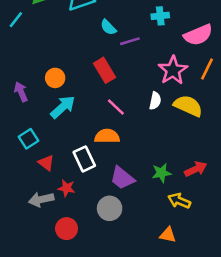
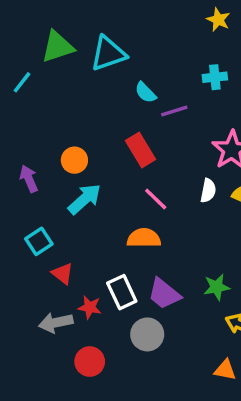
white rectangle: (84, 159) -> (122, 292), moved

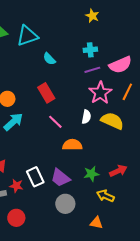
purple line: (174, 111) -> (92, 70), moved
orange semicircle: (144, 238) -> (72, 145), moved
gray circle: (147, 334) -> (65, 204), moved

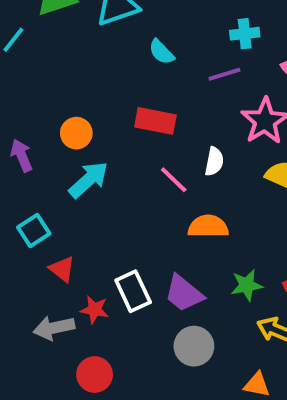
purple line: (92, 70) -> (224, 74), moved
red rectangle: (46, 93) -> (155, 121), turned -48
white semicircle: (86, 117) -> (214, 161), moved

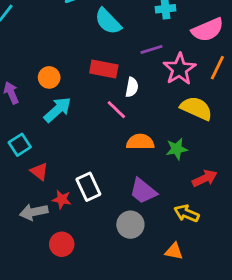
cyan semicircle: (161, 52) -> (108, 21), size x1.5
purple line: (224, 74) -> (151, 49), moved
white semicircle: (214, 161) -> (132, 87), moved
green star: (247, 285) -> (177, 149), moved
purple trapezoid: (184, 293) -> (143, 191), moved

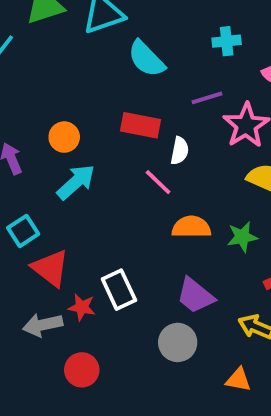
red triangle: (39, 171) -> (50, 268), size x1.5

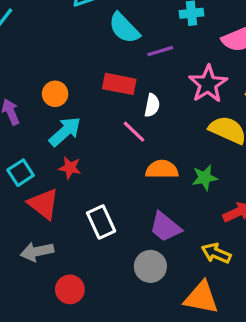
purple line: (207, 98) -> (160, 51), moved
red star: (82, 307) -> (70, 168), moved
orange triangle: (238, 380) -> (201, 298), size x1.6

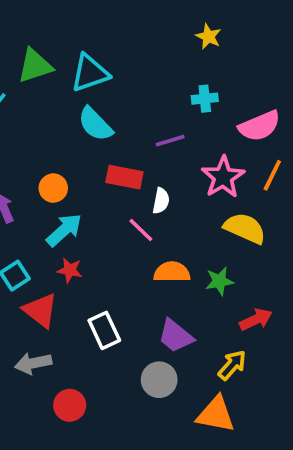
cyan semicircle: (124, 28) -> (95, 124), moved
yellow arrow: (216, 253) -> (232, 365), turned 108

